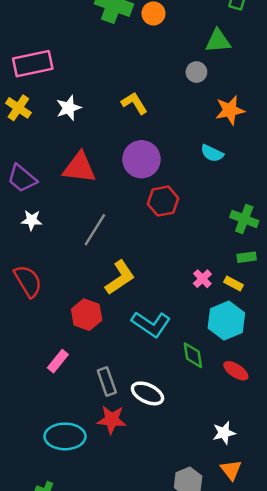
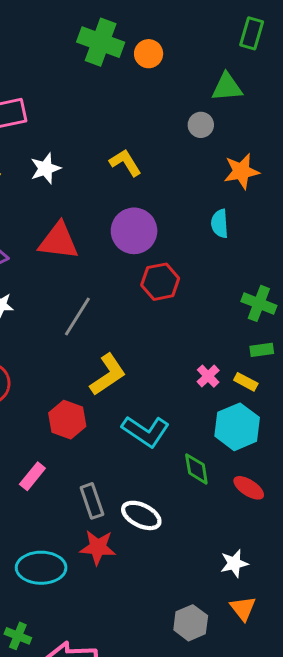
cyan semicircle: (212, 153) -> (220, 224), turned 60

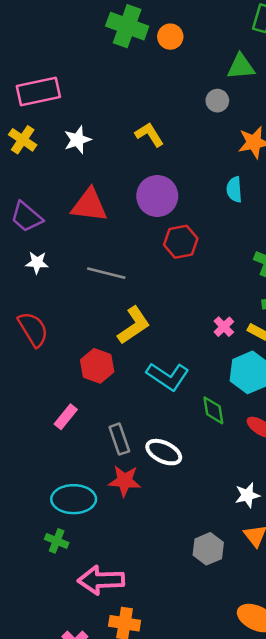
gray line: (77, 317) -> (106, 273), turned 72
green cross: (18, 636) -> (57, 541), moved

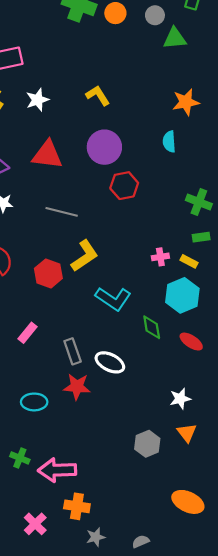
gray circle: (217, 101) -> (155, 15), moved
pink cross: (224, 327) -> (160, 257), turned 35
red hexagon: (97, 366) -> (48, 273), moved
cyan ellipse: (74, 499) -> (34, 402), size x0.7
green cross: (57, 541) -> (20, 458), moved

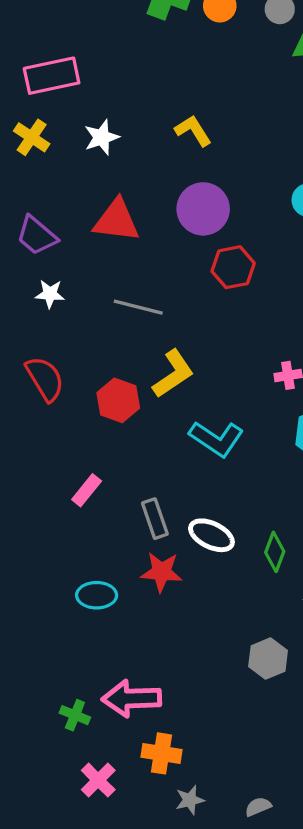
green diamond: (152, 327) -> (275, 552), moved, turned 30
green cross: (20, 458) -> (75, 715), moved

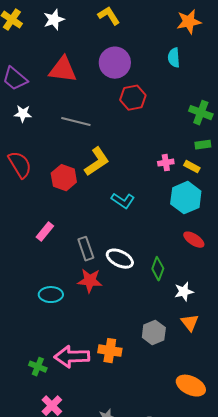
cyan L-shape: (216, 439) -> (123, 201), size x0.7
orange cross: (162, 753) -> (110, 351), moved

